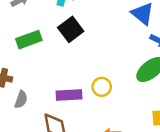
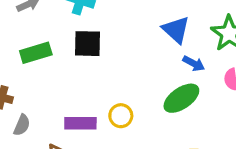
black square: (71, 29) -> (87, 44), turned 35

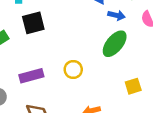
purple rectangle: (80, 123) -> (31, 76), moved

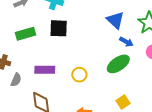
yellow square: (133, 86) -> (123, 102), turned -32

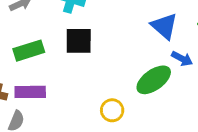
green ellipse: (118, 64) -> (154, 80), moved
purple rectangle: (45, 70) -> (30, 92), moved

